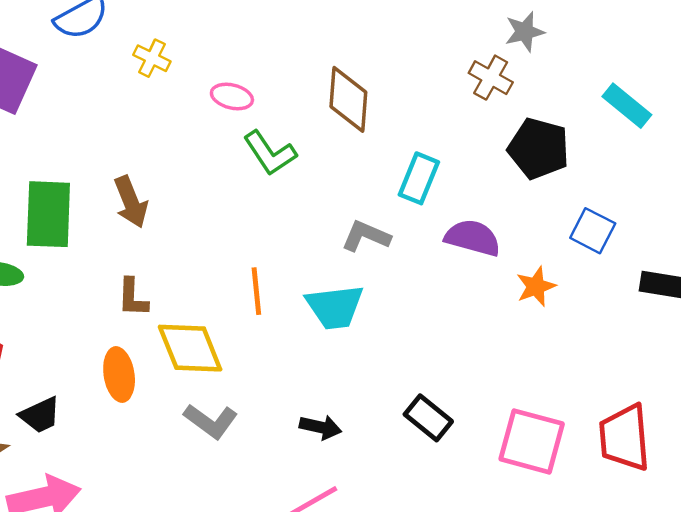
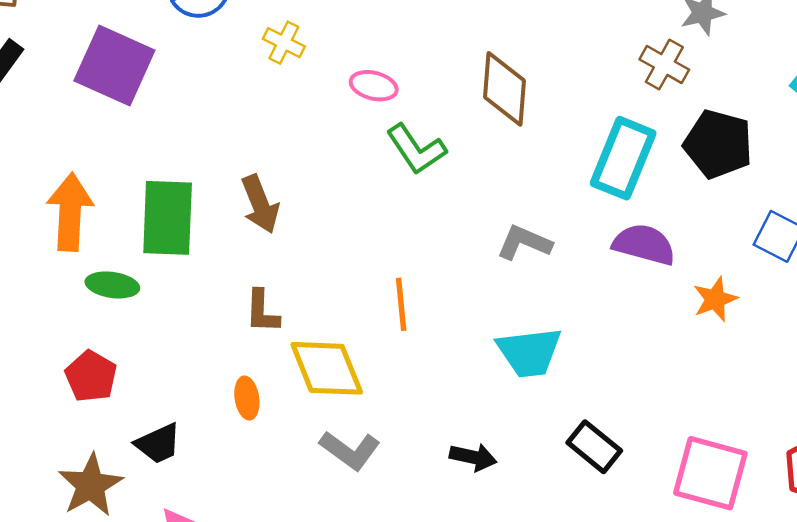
cyan rectangle: (419, 178) -> (623, 158), moved, size x1.4
cyan trapezoid: (335, 307) -> (529, 352), moved
orange ellipse: (119, 375) -> (247, 398), size x0.7

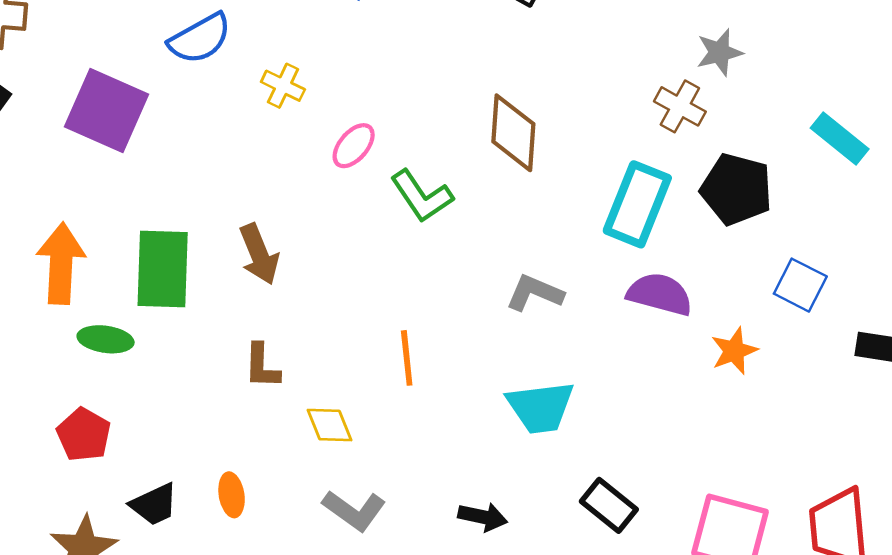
pink ellipse: (374, 86) -> (354, 146), moved, turned -63
yellow diamond: (327, 368) -> (329, 425), size x0.6
orange ellipse: (247, 398) -> (232, 495), moved

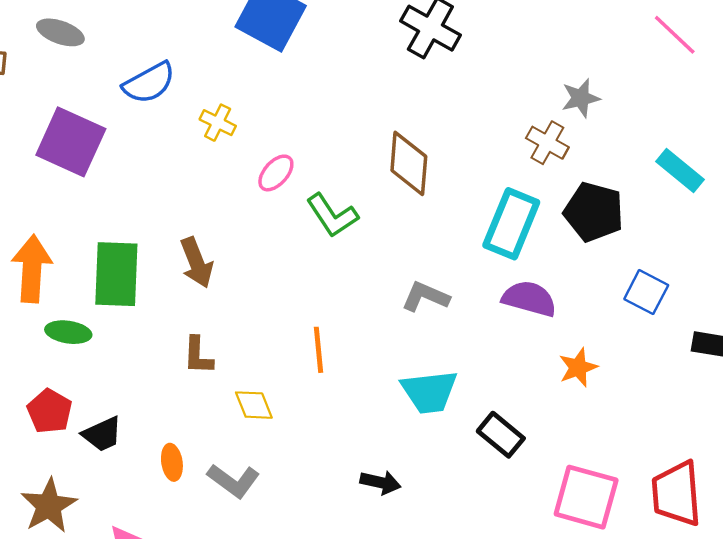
orange star: (734, 351) -> (578, 368), moved
black trapezoid: (154, 504) -> (102, 434), moved
black rectangle: (609, 505) -> (501, 435), moved
gray L-shape: (354, 510) -> (233, 481), moved

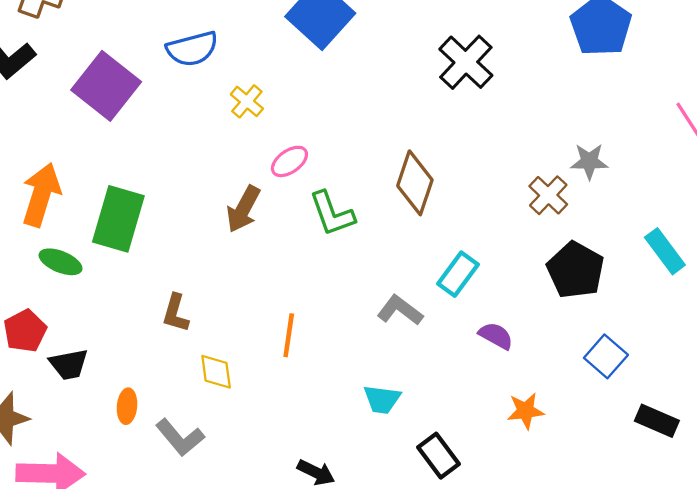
cyan rectangle: (511, 224) -> (458, 274), moved, size x0.7
brown arrow: (197, 263) -> (243, 209), moved, turned 36
purple semicircle: (529, 299) -> (496, 336), size x0.7
cyan trapezoid: (429, 392) -> (382, 399), size x0.7

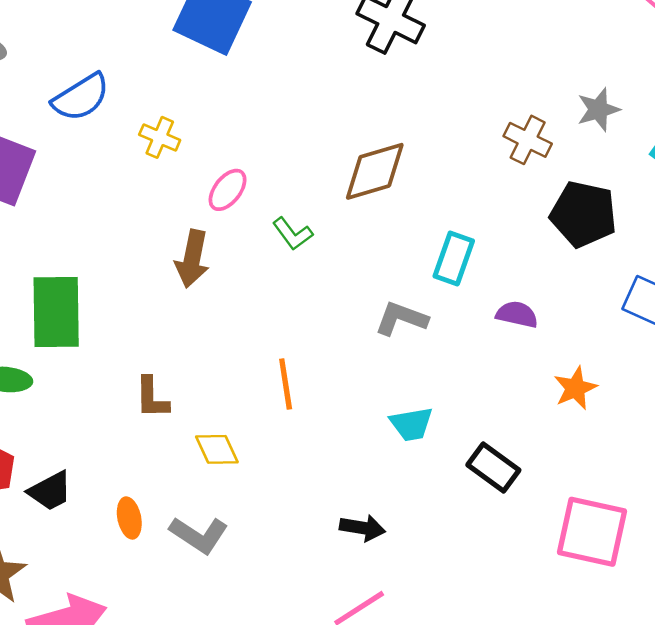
gray star: (589, 161) -> (598, 110), moved
brown diamond: (415, 183) -> (375, 171), turned 72
green L-shape: (332, 214) -> (293, 234), size x0.7

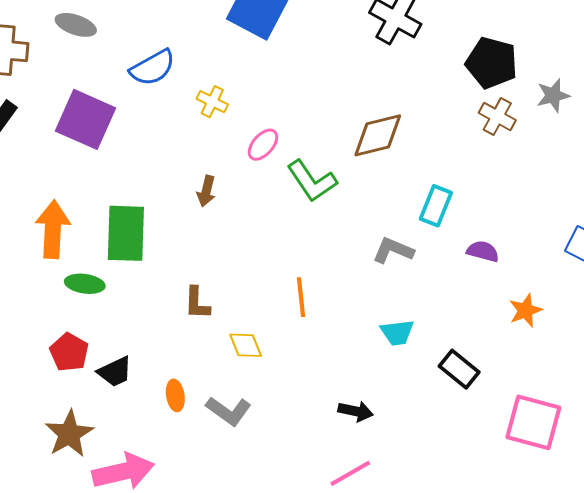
black pentagon: (583, 214) -> (492, 63), moved
green L-shape: (293, 234) -> (312, 181), size x1.6
brown arrow: (192, 259) -> (206, 191), moved, size x0.7

